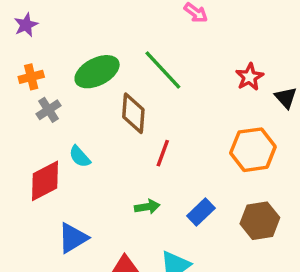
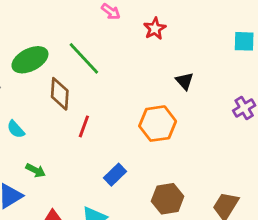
red star: (249, 77) -> (155, 29), moved
green arrow: (147, 207) -> (36, 170), moved, turned 36
brown hexagon: (260, 221) -> (168, 199), moved

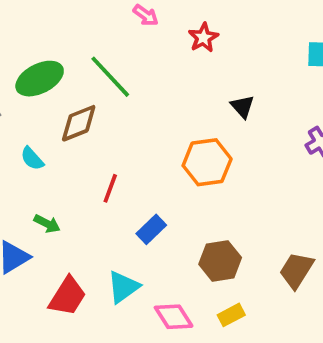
brown diamond: (60, 94) -> (79, 123), turned 64
red line: (84, 126) -> (110, 188), moved
cyan semicircle: (16, 129) -> (32, 159), moved

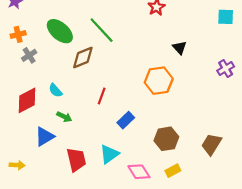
green ellipse: (40, 79) -> (60, 31), turned 68
cyan semicircle: (32, 159) -> (55, 90), moved
red trapezoid: (67, 296) -> (76, 160), turned -45

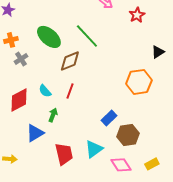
black triangle: (180, 48) -> (158, 52), turned 40
red line: (102, 96) -> (70, 91), moved
green arrow: (64, 117) -> (53, 115), turned -96
brown hexagon: (166, 139) -> (128, 135), moved

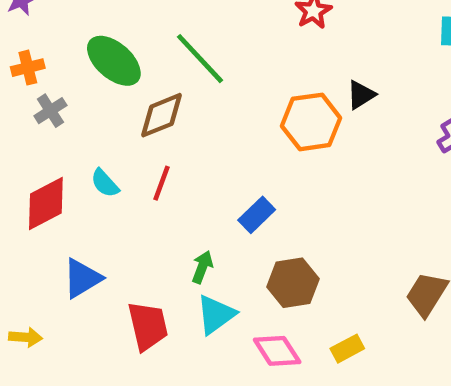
orange hexagon: (139, 82) -> (311, 122), moved
green arrow: (53, 115) -> (202, 267), moved
blue rectangle: (109, 118) -> (257, 215), moved

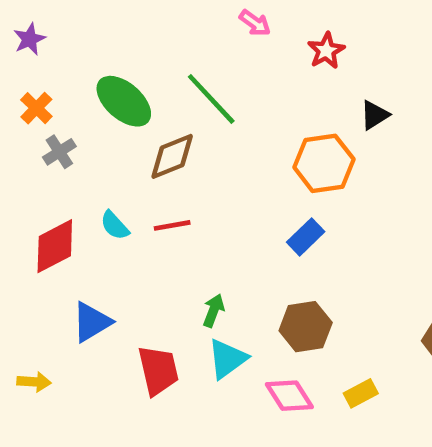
orange cross: (28, 68) -> (36, 108), turned -32
black triangle: (361, 95) -> (375, 115), moved
red line: (161, 183) -> (172, 225), turned 60
blue rectangle: (257, 215) -> (306, 237), moved

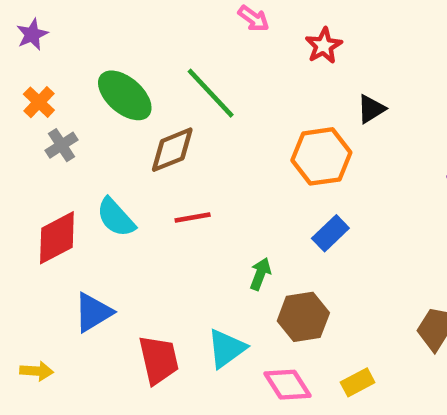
cyan semicircle: (115, 225) -> (116, 217), size x1.4
red line: (172, 225) -> (193, 217), moved
blue rectangle: (306, 237) -> (330, 233), moved
green arrow: (214, 311) -> (260, 274), moved

